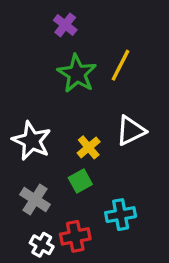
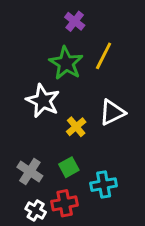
purple cross: (65, 25) -> (75, 21), moved
white star: (32, 141) -> (43, 101), moved
green square: (80, 181) -> (69, 167), moved

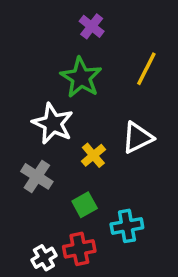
yellow line: (104, 56) -> (146, 69), moved
gray cross: (30, 172) -> (37, 176), moved
white cross: (36, 211) -> (44, 258), turned 30

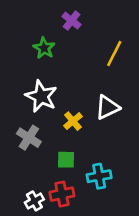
green star: (81, 78) -> (44, 48), moved, size x0.7
green square: (85, 205) -> (66, 160), turned 30

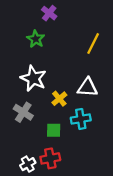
purple cross: (72, 21) -> (49, 13), moved
white triangle: (107, 107) -> (87, 87), turned 30
cyan cross: (99, 176) -> (81, 119), moved

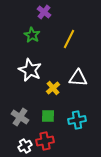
yellow line: (93, 43) -> (69, 39), moved
gray cross: (23, 112) -> (20, 117), moved
cyan cross: (81, 119) -> (77, 120), moved

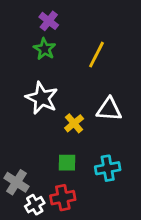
purple cross: (44, 12) -> (49, 21), moved
gray cross: (20, 117) -> (17, 182), moved

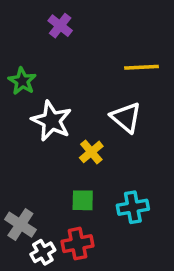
green star: (45, 49) -> (22, 81), moved
yellow line: (96, 55) -> (141, 67), moved, turned 60
white triangle: (109, 109) -> (126, 117), moved, turned 36

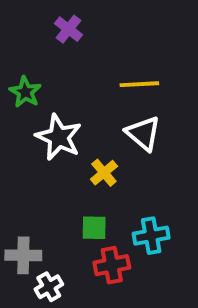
yellow line: (141, 67) -> (139, 84), moved
gray cross: (20, 225) -> (23, 255), turned -32
red cross: (77, 244) -> (112, 265), moved

